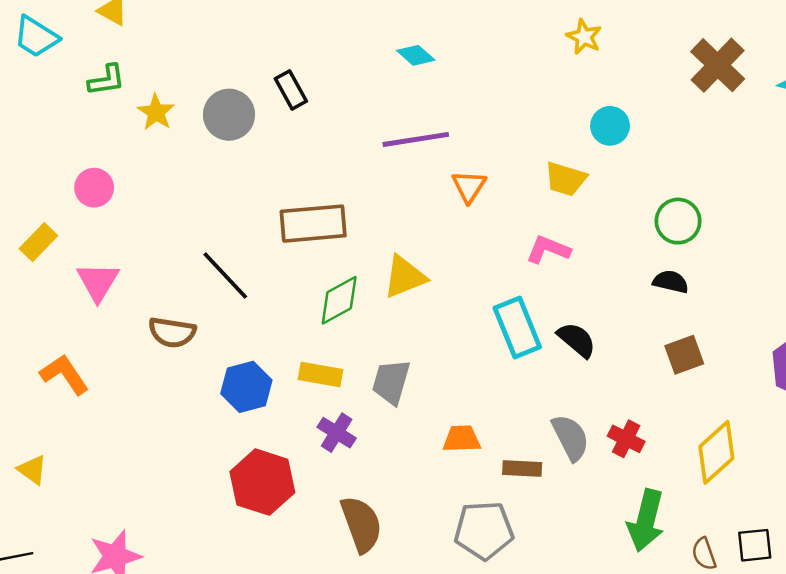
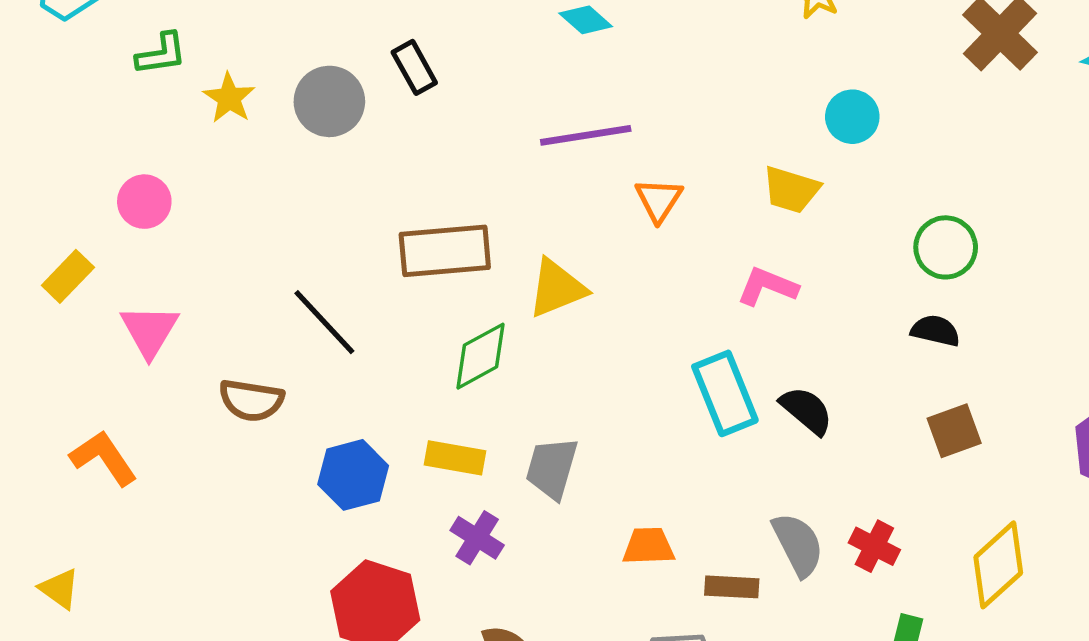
yellow triangle: (405, 277) -> (557, 288), moved

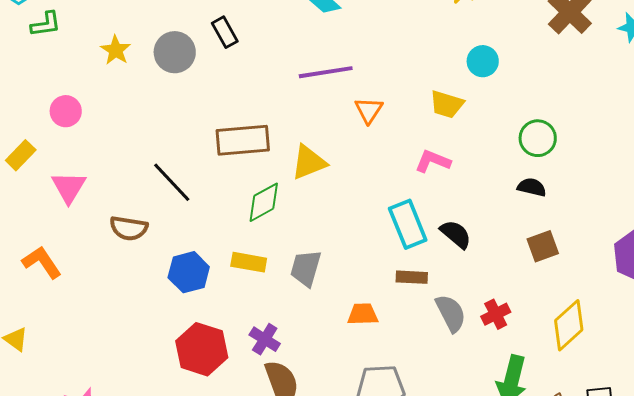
green L-shape: (161, 54) -> (46, 24), moved
purple cross: (477, 538) -> (265, 339), moved
red cross: (874, 546) -> (496, 314), turned 36
brown rectangle: (732, 587) -> (412, 277), moved

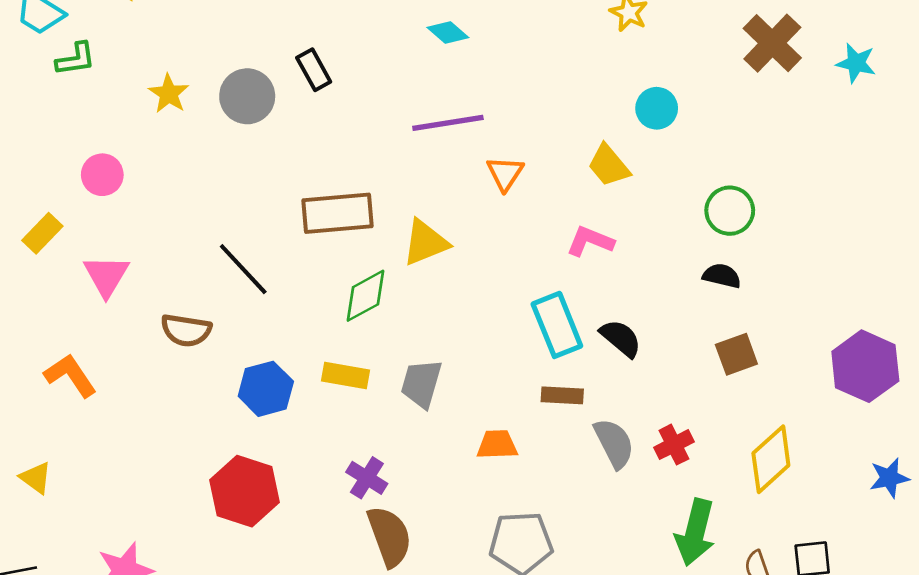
yellow trapezoid: (447, 104) -> (609, 165), turned 33
red hexagon: (202, 349) -> (245, 491), moved

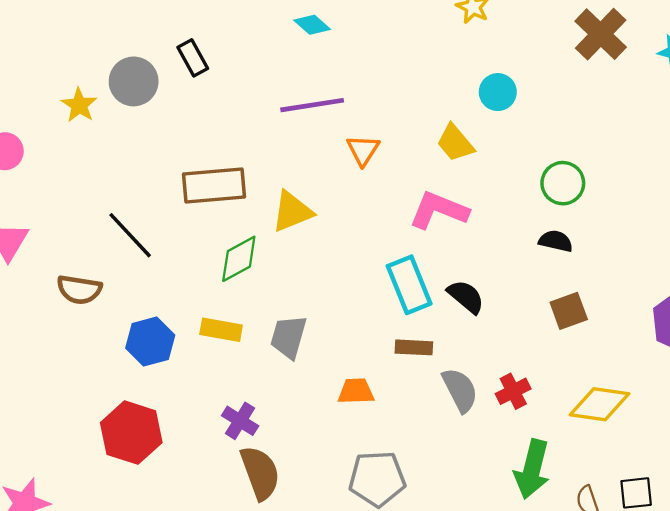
yellow star: (169, 94) -> (79, 105), moved
pink L-shape: (590, 241) -> (439, 210), size x1.4
yellow diamond: (771, 459) -> (599, 404), turned 50

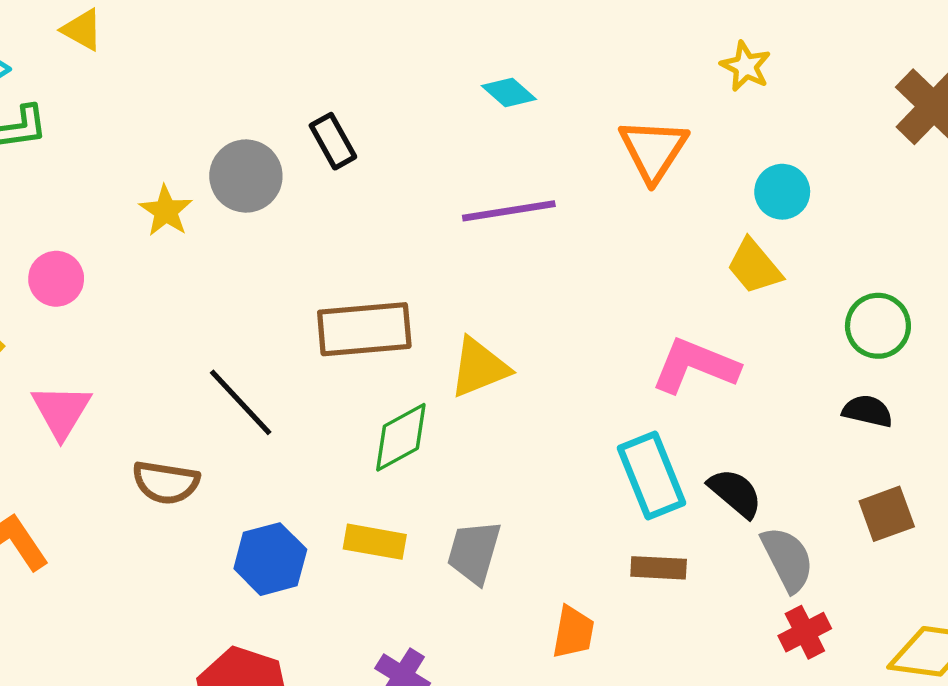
yellow trapezoid: (455, 143) -> (754, 267), moved
orange triangle: (363, 150) -> (653, 150), moved, size x1.4
gray semicircle: (460, 390) -> (787, 559), moved
orange trapezoid: (356, 391) -> (573, 632), turned 102

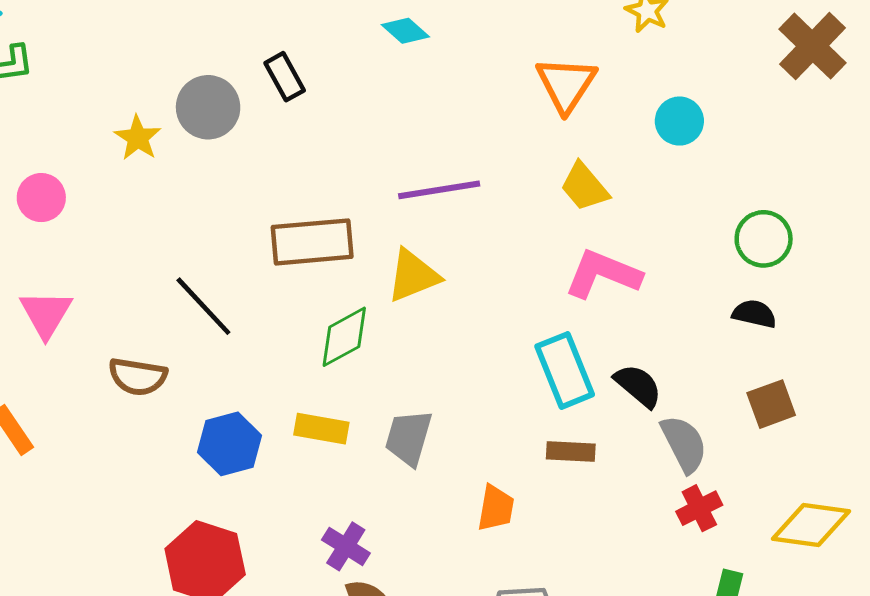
cyan diamond: (509, 92) -> (405, 31), moved
purple line: (509, 211) -> (439, 190), moved
yellow trapezoid: (754, 267) -> (585, 187), moved

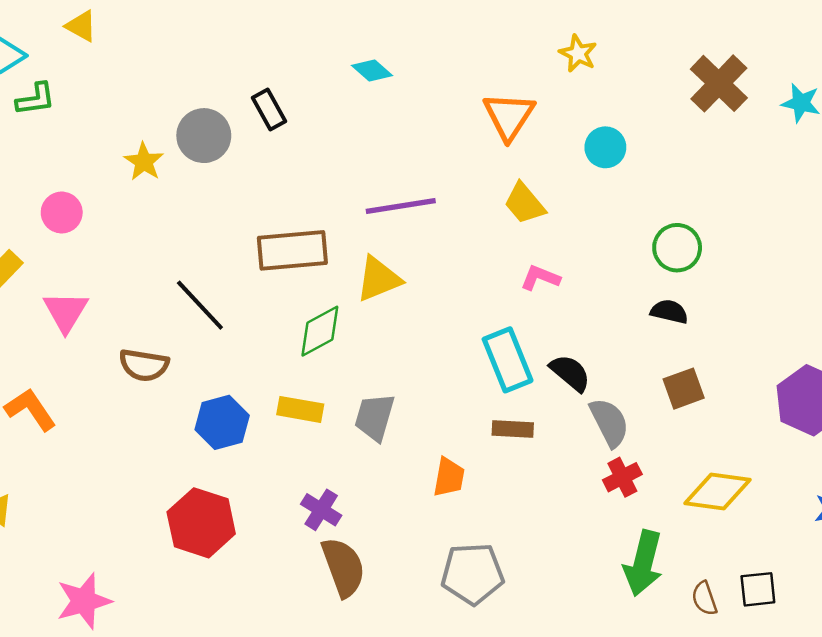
pink L-shape: (603, 274) -> (540, 278), size x0.6

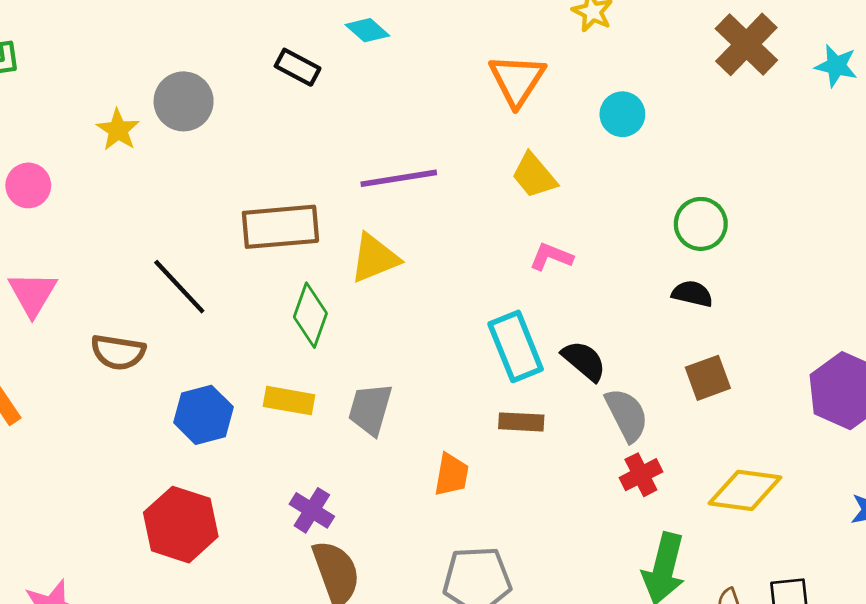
black rectangle: (269, 110) -> (298, 67), moved, turned -33
green diamond: (320, 331) -> (310, 315), turned -42

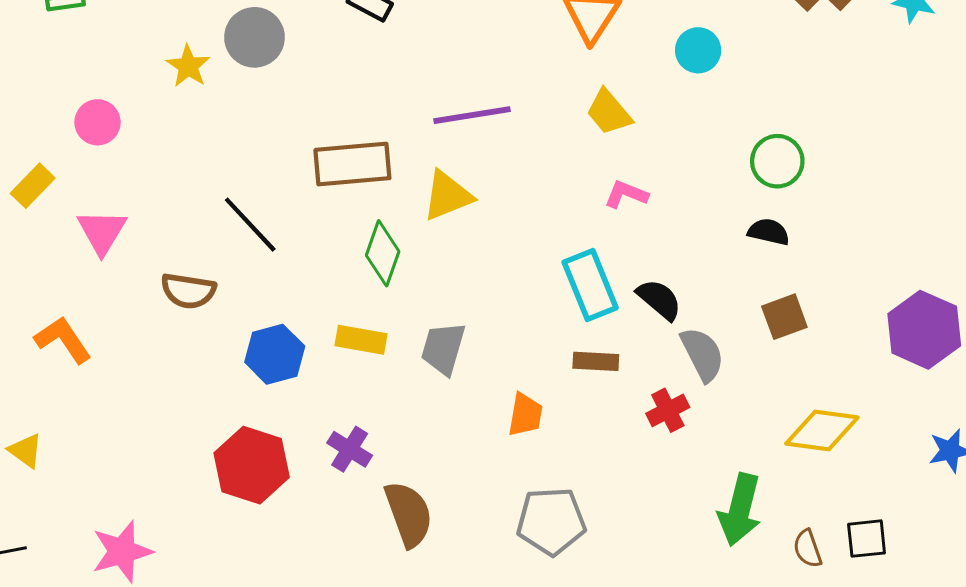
red cross: (641, 475) -> (668, 410), moved
purple cross: (312, 510) -> (350, 449), moved

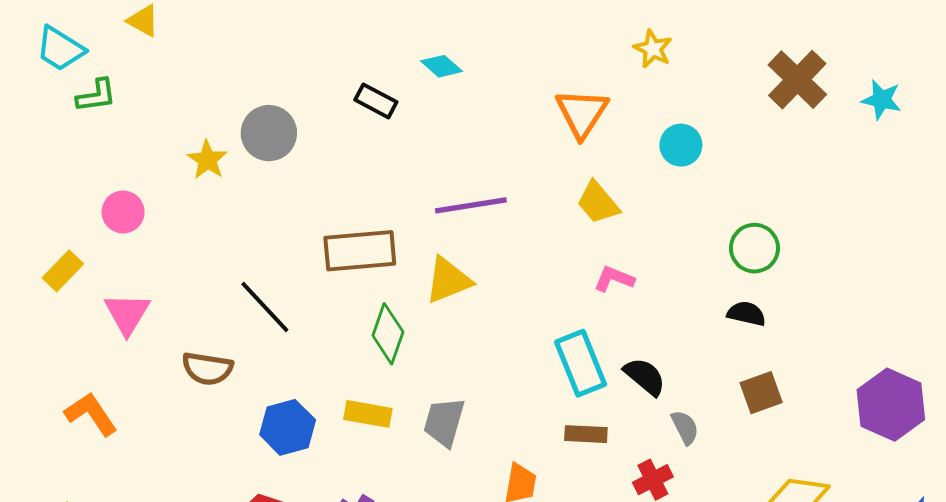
gray semicircle: (702, 354) -> (685, 427), size x0.7

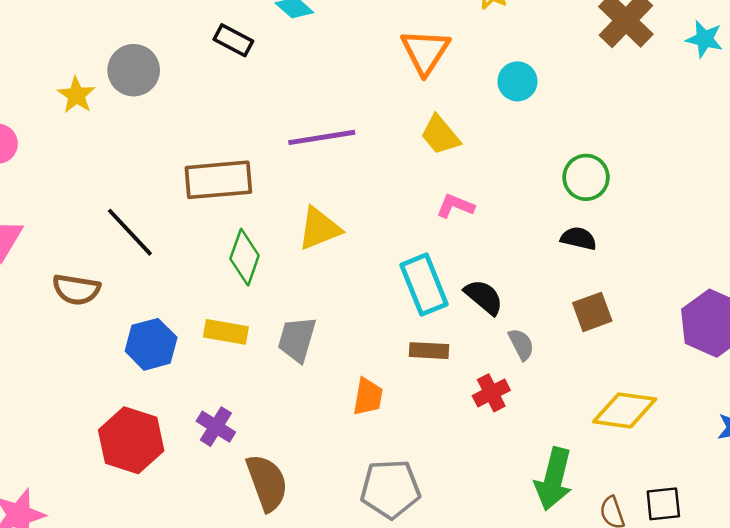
yellow triangle: (448, 280) -> (319, 228), moved

